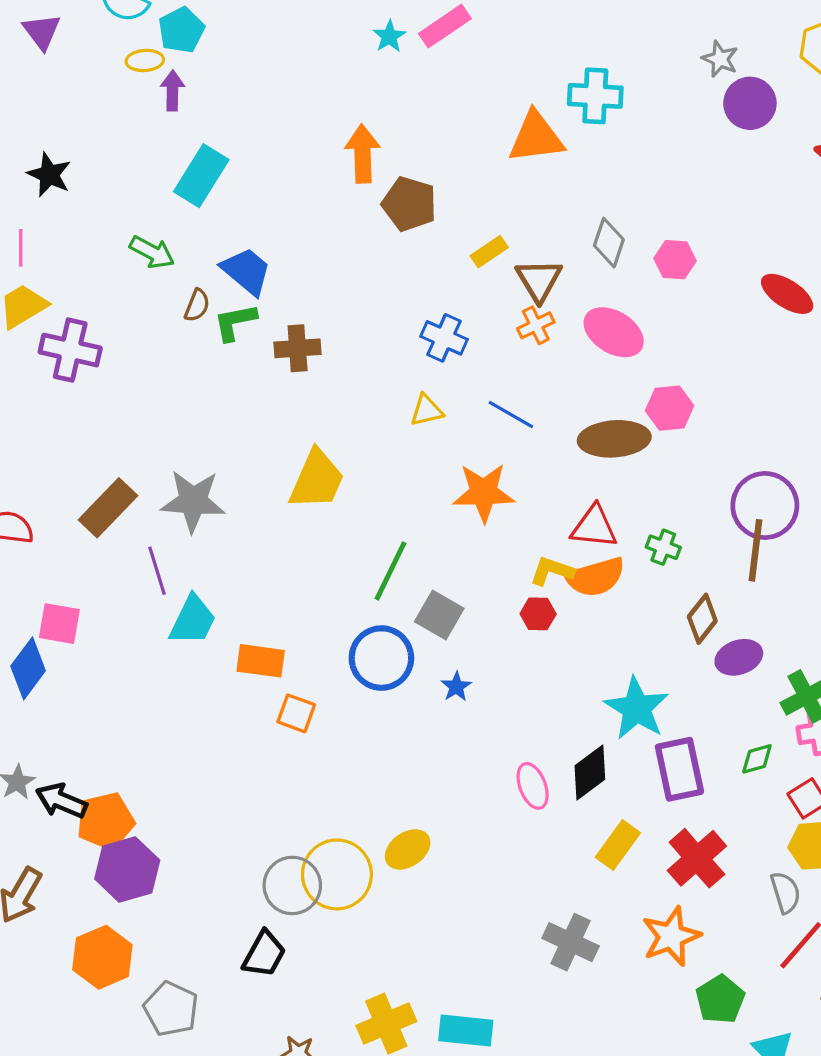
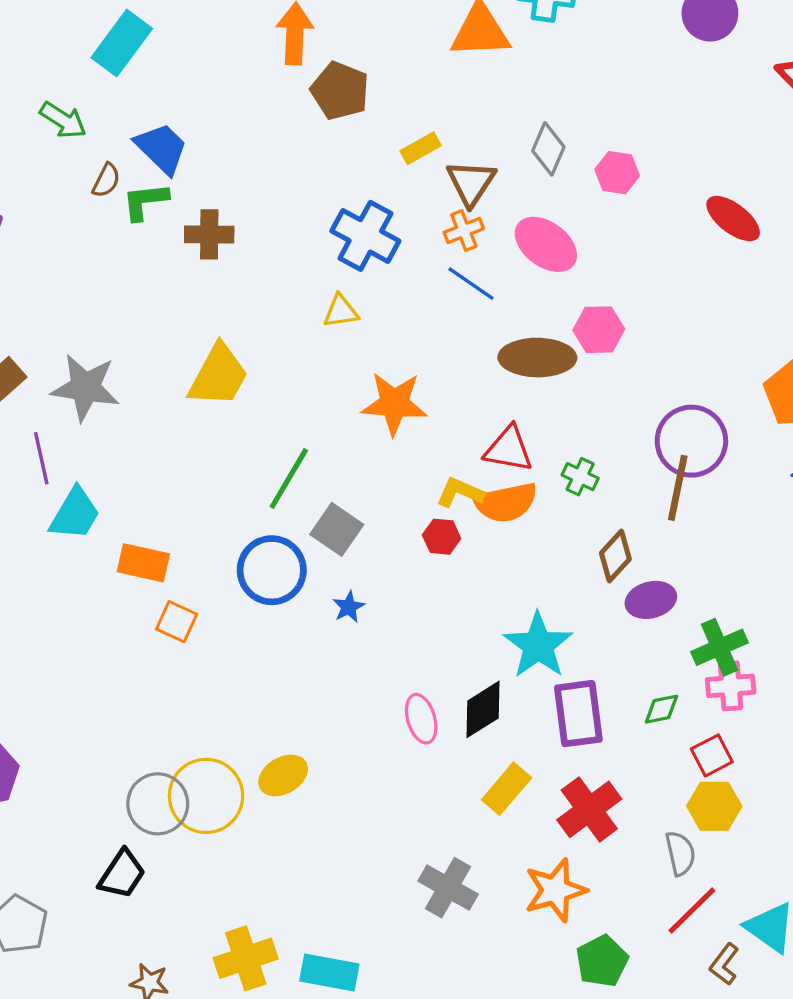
blue cross: (444, 338) -> (365, 236), size x1.4
blue line: (511, 415) -> (471, 284), moved

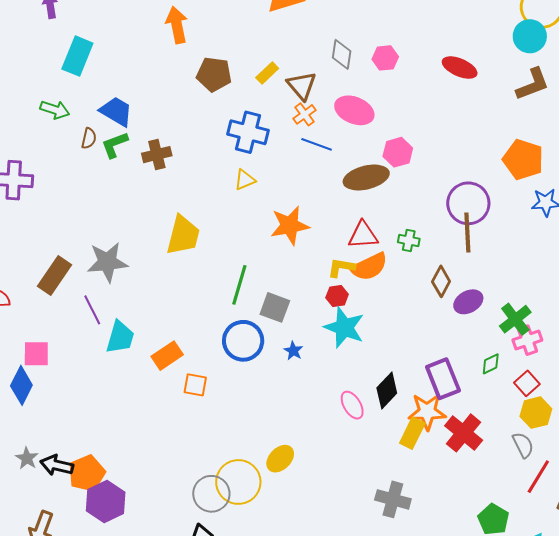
brown pentagon: (340, 91) -> (214, 74), moved
orange rectangle: (143, 563) -> (167, 356), turned -32
cyan star: (538, 645) -> (344, 327), moved
orange star: (555, 890) -> (427, 412), moved, turned 30

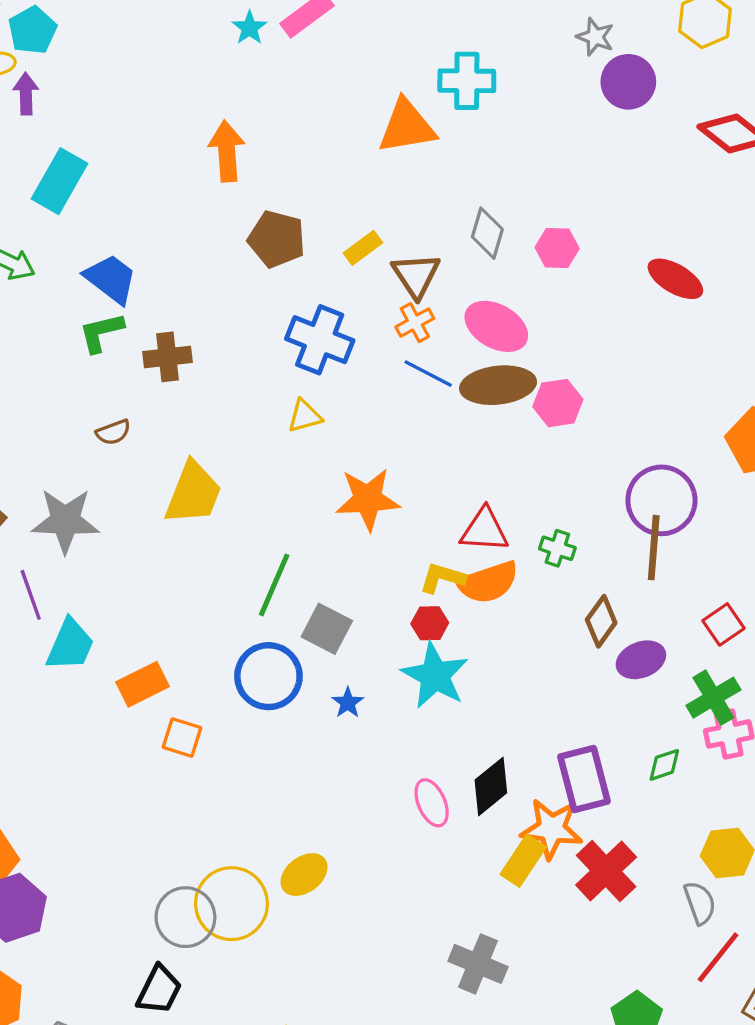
brown semicircle: (89, 138) -> (113, 432), moved, turned 50
brown ellipse: (366, 178) -> (498, 385), moved
red square: (527, 383) -> (723, 624), moved

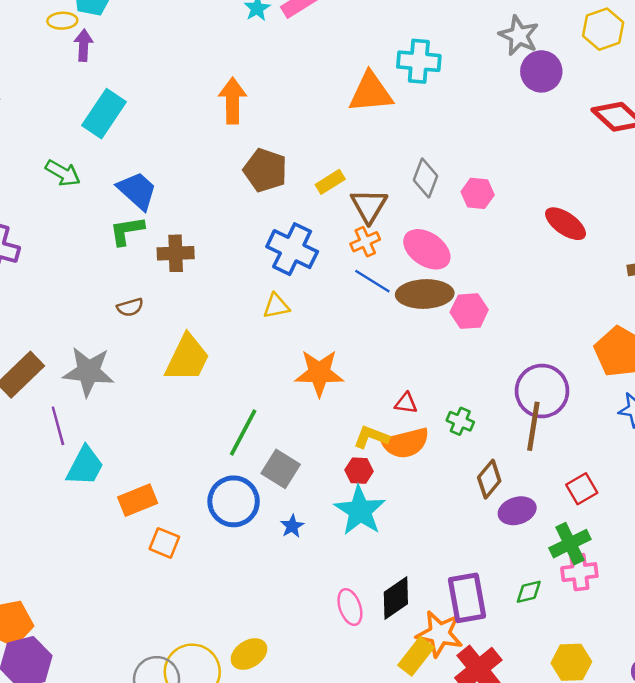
gray star: (595, 37) -> (519, 35), size x1.4
red triangle: (484, 530) -> (406, 403), size x0.6

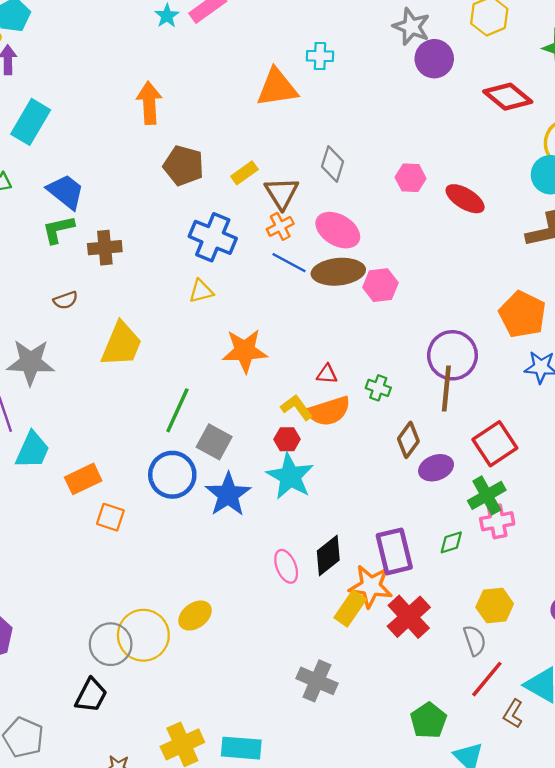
cyan cross: (419, 61) -> (320, 56), size x0.7
pink hexagon: (478, 193) -> (411, 178), moved
yellow L-shape: (371, 437) -> (297, 407), turned 36
red square: (582, 489) -> (495, 444), size x1.5
blue star: (292, 526) -> (228, 494), size x2.0

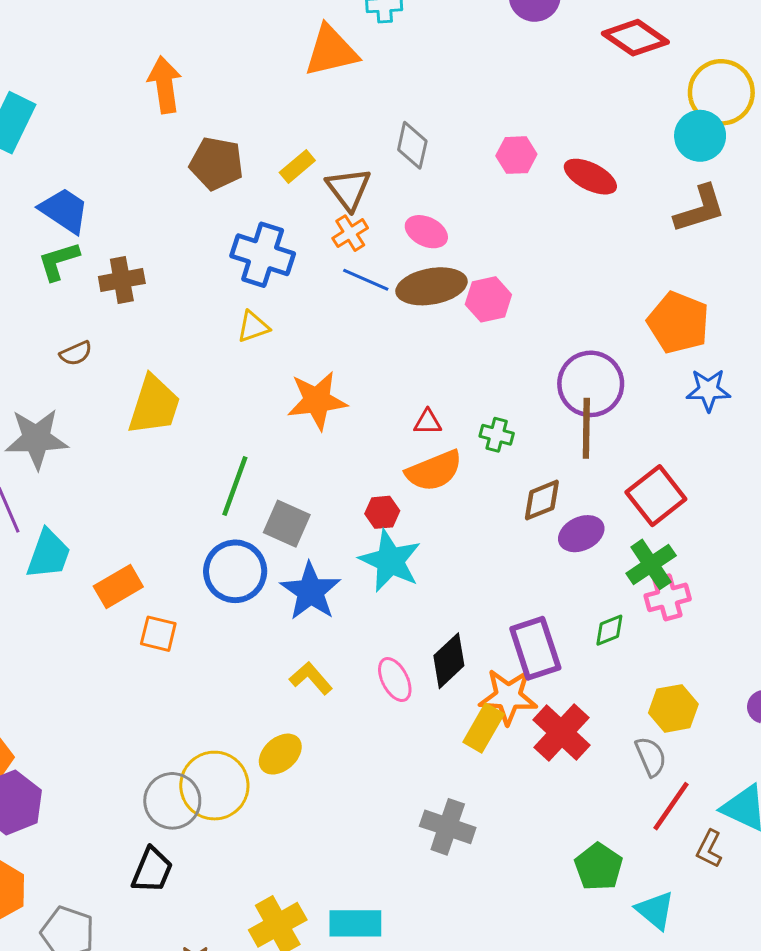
pink ellipse: (338, 230) -> (426, 232), size x0.7
yellow L-shape: (297, 407) -> (311, 678), moved
brown diamond: (408, 440) -> (542, 500), turned 36

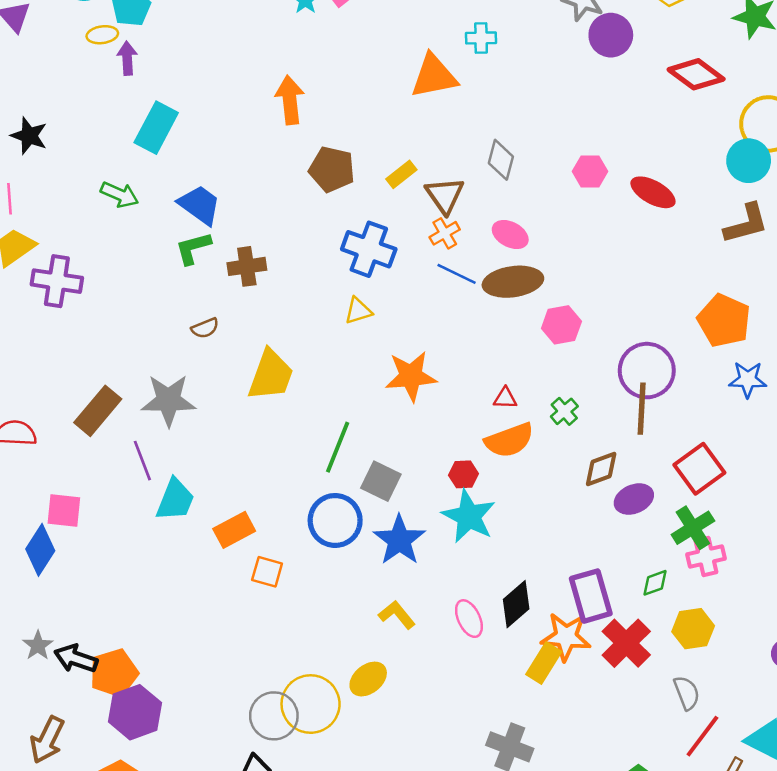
pink hexagon: (488, 299) -> (561, 325), moved
green cross: (497, 435) -> (564, 411), turned 32
yellow hexagon: (673, 708) -> (693, 629), moved
red cross: (561, 733) -> (626, 643), moved

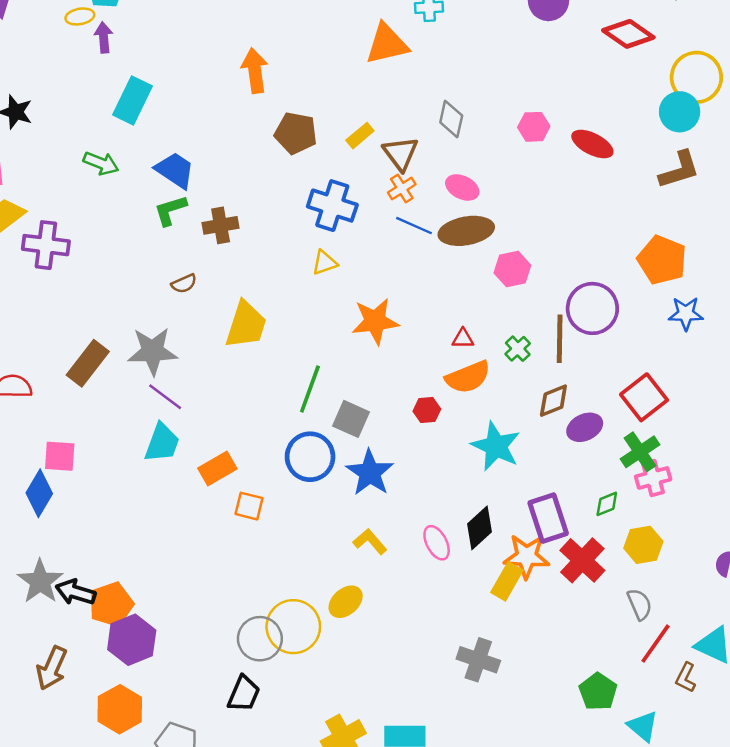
brown line: (642, 409) -> (560, 339), moved
purple line: (142, 461) -> (165, 397), moved, turned -30
cyan star: (469, 516) -> (496, 446), moved
gray star: (38, 646) -> (40, 581), size x1.6

